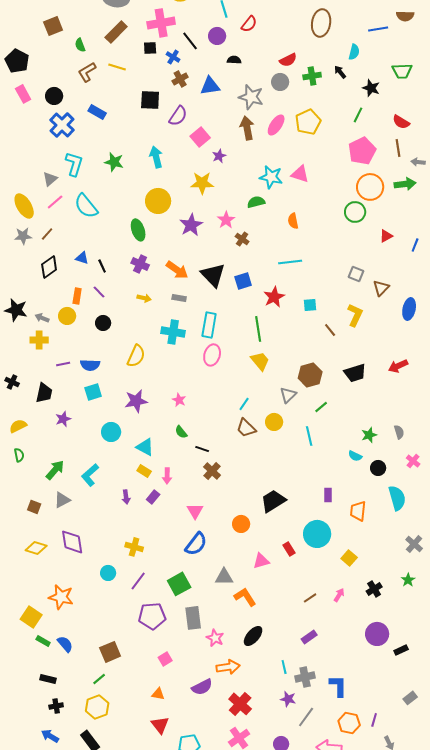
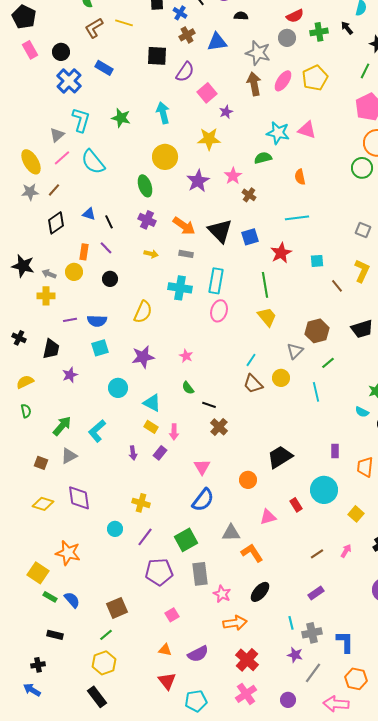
purple semicircle: (202, 687) -> (198, 654), moved
black cross: (56, 706) -> (38, 665), moved
blue arrow: (50, 736) -> (32, 690), moved

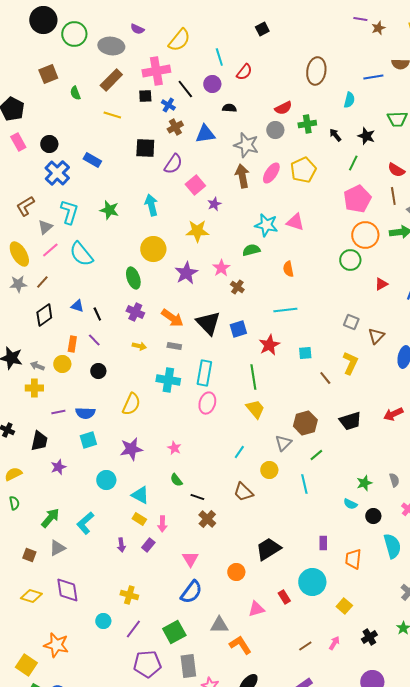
brown L-shape: (94, 28) -> (25, 206), moved
black arrow: (347, 28) -> (335, 135), moved
brown trapezoid: (253, 384) -> (243, 492), moved

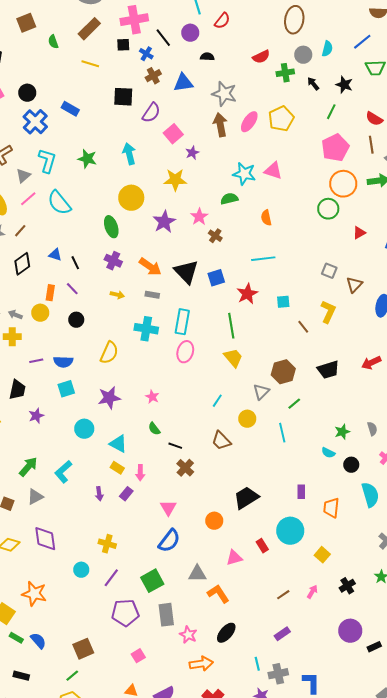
blue line: (373, 77) -> (362, 42), moved, turned -30
gray circle: (275, 130) -> (303, 55), moved

